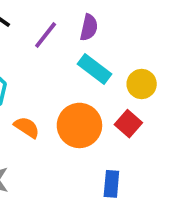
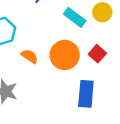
yellow circle: (142, 84) -> (102, 12), moved
blue rectangle: (111, 184) -> (86, 94), size x1.5

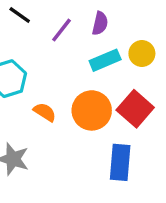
cyan rectangle: (75, 17) -> (105, 60), turned -60
red square: (97, 54) -> (135, 109), size x1.5

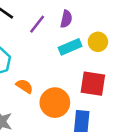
red square: (135, 109) -> (93, 84), turned -32
orange circle: (92, 110) -> (55, 103), moved

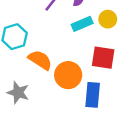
orange semicircle: (24, 86) -> (40, 60), size x1.5

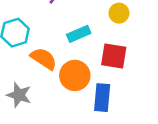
cyan rectangle: (82, 24) -> (79, 34), moved

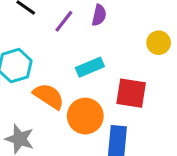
yellow circle: (119, 13) -> (159, 43), moved

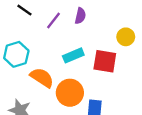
red square: (131, 93) -> (105, 61), moved

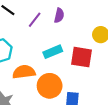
orange semicircle: (42, 78) -> (24, 72), turned -40

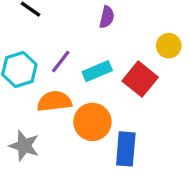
purple line: (35, 20) -> (61, 62), moved
red square: (82, 57) -> (140, 79), turned 30

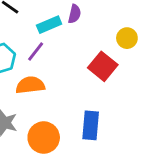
cyan rectangle: (97, 71) -> (49, 25), moved
orange circle: (92, 122) -> (44, 138), moved

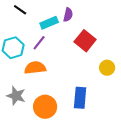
yellow circle: (127, 38) -> (107, 68), moved
red square: (103, 66) -> (85, 41), moved

